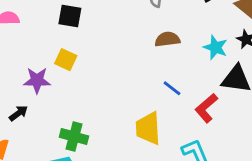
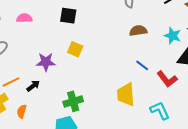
yellow square: (66, 60) -> (75, 49), moved
red L-shape: (206, 108) -> (167, 79), turned -85
green cross: (74, 137) -> (73, 101), turned -30

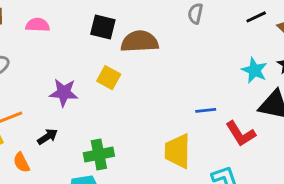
brown semicircle: (138, 31) -> (140, 41), moved, size x1.4
blue line: (142, 65) -> (206, 110), turned -48
black arrow: (33, 86) -> (47, 137), moved
orange semicircle: (22, 111) -> (21, 162), turned -48

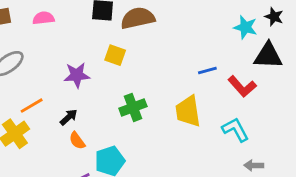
green cross: (99, 155) -> (133, 107), moved
orange semicircle: (21, 162) -> (77, 141), moved

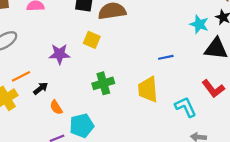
red L-shape: (242, 86) -> (213, 89), moved
black arrow: (69, 117) -> (41, 88), moved

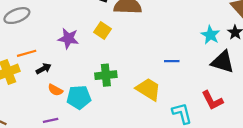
yellow trapezoid: (148, 89) -> (148, 89), turned 116
orange semicircle: (56, 107) -> (55, 90), turned -40
cyan pentagon: (82, 126) -> (79, 97), moved

